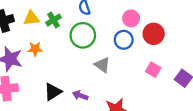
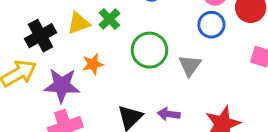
green circle: (83, 35) -> (149, 50), moved
gray triangle: (102, 65) -> (190, 66), turned 42

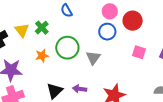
yellow triangle: (79, 23) -> (22, 30), turned -49
orange star: (93, 64) -> (42, 56), moved

